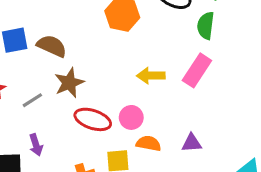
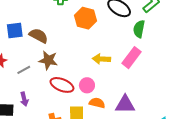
brown star: (69, 83) -> (48, 60), turned 30
purple triangle: (192, 143) -> (125, 104), size x1.5

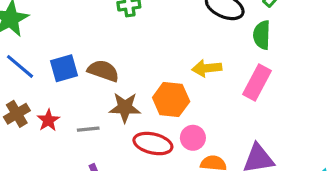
orange hexagon: (85, 18) -> (171, 99), moved
yellow arrow: (101, 59) -> (207, 68), moved
gray line: (24, 70) -> (88, 129), turned 32

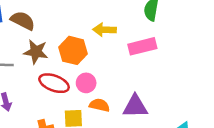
pink rectangle: (257, 82) -> (142, 46), turned 40

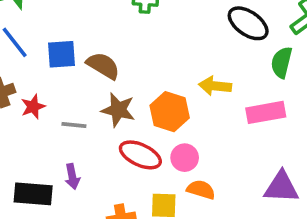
purple triangle: (135, 106) -> (281, 187), moved

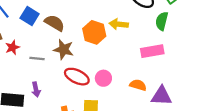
blue square: (62, 54) -> (30, 16), turned 36
yellow arrow: (215, 86) -> (119, 24), moved
orange hexagon: (170, 112) -> (94, 32), moved
orange semicircle: (201, 190) -> (138, 85), moved

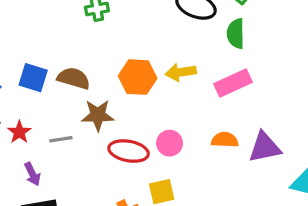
yellow arrow: (119, 24) -> (181, 72), moved
purple arrow: (36, 89) -> (32, 174), moved

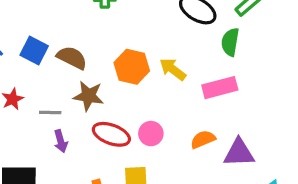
yellow arrow: (181, 72) -> (173, 69), turned 36
orange semicircle: (225, 140) -> (203, 139), turned -35
purple arrow: (32, 174) -> (61, 141), moved

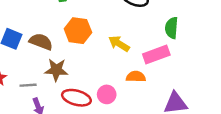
green semicircle: (230, 42) -> (172, 28), moved
orange hexagon: (132, 67) -> (78, 31), moved
orange semicircle: (203, 139) -> (136, 77), moved, turned 30

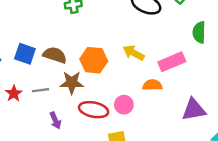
green semicircle: (172, 28) -> (199, 32), moved
orange hexagon: (78, 31) -> (94, 60), moved
gray line: (28, 85) -> (41, 90), moved

